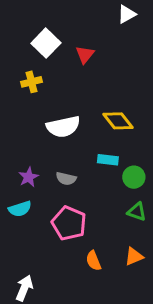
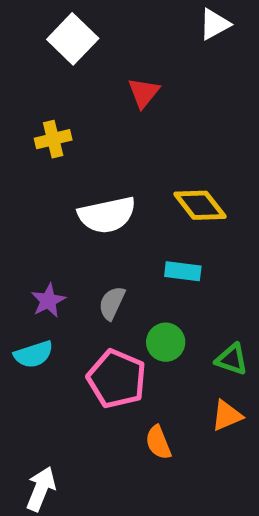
white square: (46, 43) -> (73, 39), moved
green circle: (134, 177) -> (166, 342), moved
gray semicircle: (66, 179) -> (112, 303), turned 102
orange triangle: (134, 256) -> (227, 416), moved

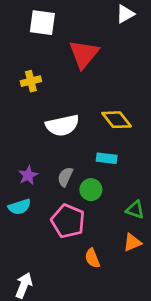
white square: (73, 39) -> (42, 23), turned -36
red triangle: (144, 93) -> (84, 54), size x1.6
green circle: (166, 342) -> (91, 190), moved

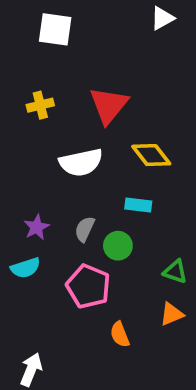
red triangle: (84, 54) -> (109, 105), moved

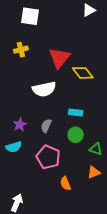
yellow cross: (40, 105) -> (21, 50), moved
yellow diamond: (151, 155) -> (83, 73), moved
green circle: (118, 246) -> (76, 135), moved

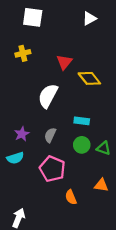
white triangle: (89, 10) -> (89, 18), moved
red triangle: (59, 58) -> (64, 62), size x0.7
white semicircle: (44, 89) -> (48, 96), turned 130
green triangle: (96, 149) -> (104, 148), moved
orange triangle: (94, 172) -> (101, 185), turned 32

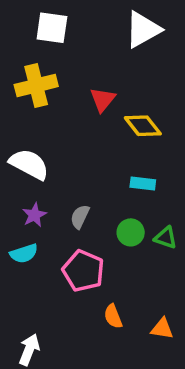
white triangle: (89, 18) -> (143, 30), size x1.6
yellow cross: (23, 53) -> (36, 86), size x1.6
white semicircle: (48, 96) -> (29, 164), moved, turned 90
cyan rectangle: (82, 121) -> (143, 183), moved
orange triangle: (101, 185) -> (162, 329), moved

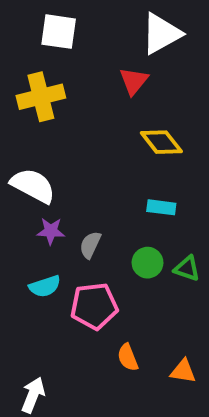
red triangle: (103, 100) -> (134, 81), moved
purple star: (34, 215) -> (51, 231), moved, turned 30
cyan semicircle: (24, 253) -> (45, 286), moved
pink pentagon: (83, 271) -> (94, 306), turned -30

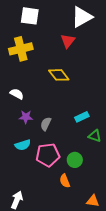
yellow diamond: (161, 142) -> (59, 75), moved
white semicircle: (33, 186) -> (17, 94), size x0.6
cyan rectangle: (161, 207) -> (82, 117), moved, turned -32
green circle: (148, 263) -> (75, 160), moved
orange triangle: (183, 371) -> (93, 201), moved

